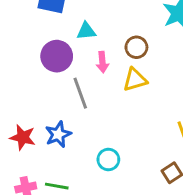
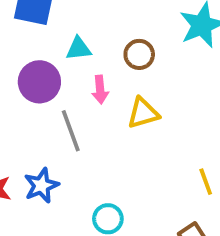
brown circle: (136, 47) -> (139, 54), moved

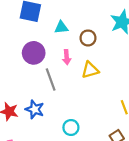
cyan triangle: (79, 49) -> (61, 27), moved
blue star: (41, 186) -> (35, 109), turned -30

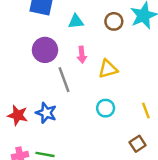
brown circle: (88, 38) -> (114, 21), moved
cyan circle: (71, 127) -> (106, 108), moved

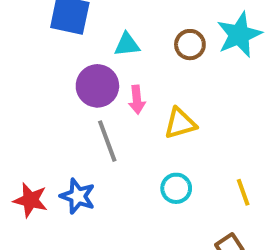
purple circle: (45, 50) -> (97, 86), moved

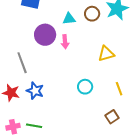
cyan triangle: (127, 45) -> (69, 19), moved
yellow triangle: (180, 123) -> (106, 54), moved
gray line: (107, 141) -> (22, 63), moved

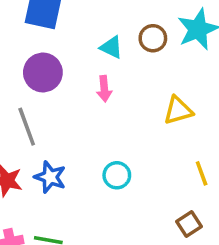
cyan triangle: (69, 19) -> (111, 47), turned 32
purple circle: (45, 35) -> (43, 73), moved
cyan circle: (85, 87) -> (117, 175), moved

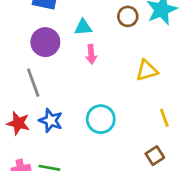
cyan triangle: (111, 47) -> (83, 27), moved, turned -30
cyan circle: (117, 175) -> (101, 119), size x1.4

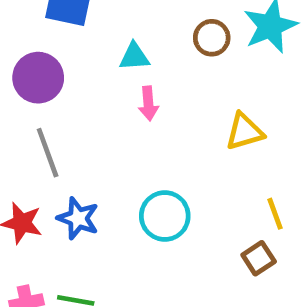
purple circle: (45, 42) -> (38, 78), moved
brown square: (155, 156) -> (259, 258), moved

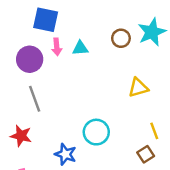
pink arrow: (148, 103) -> (57, 47), moved
blue star: (78, 218) -> (65, 154), moved

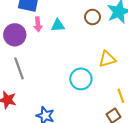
cyan circle: (96, 132) -> (81, 79), moved

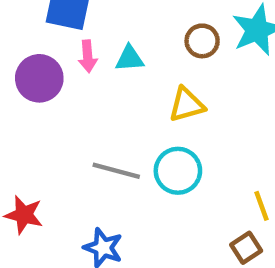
yellow triangle: (107, 59) -> (187, 105), moved
gray line: (19, 68) -> (116, 171), moved, turned -55

